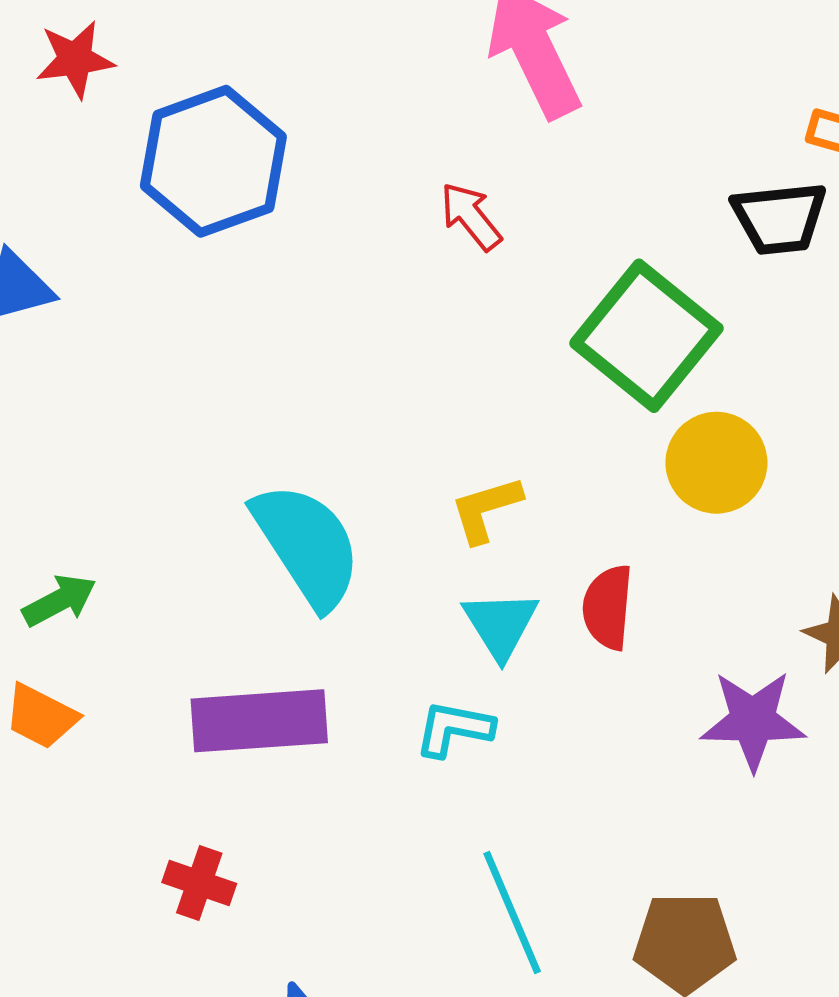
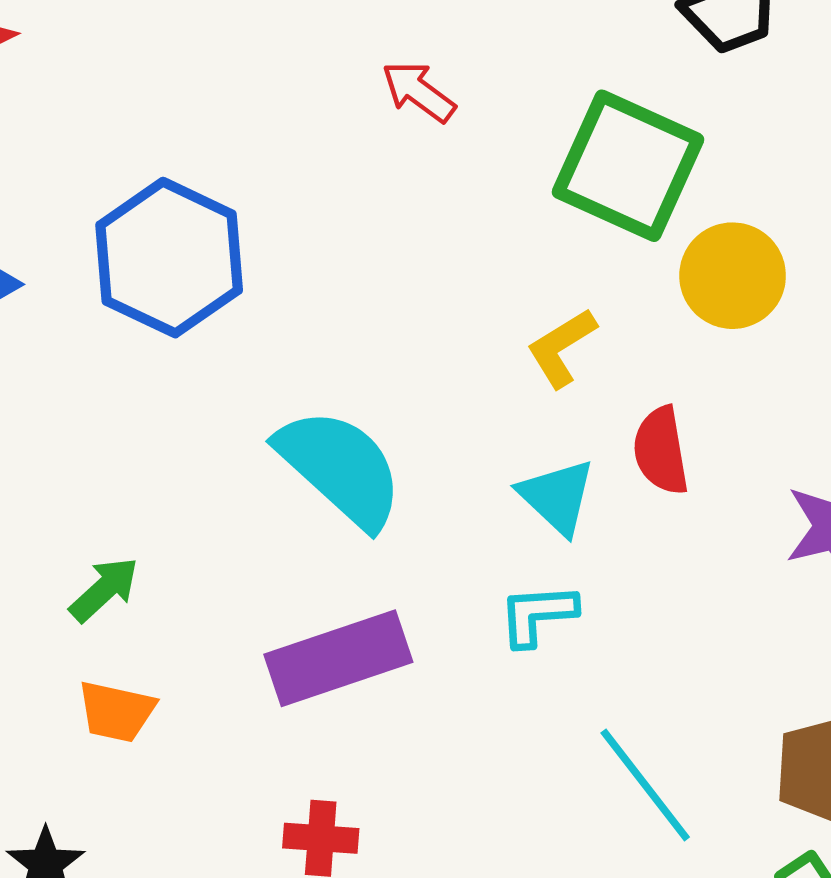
blue hexagon: (213, 161) -> (169, 258), moved
yellow L-shape: (486, 509) -> (561, 348), moved

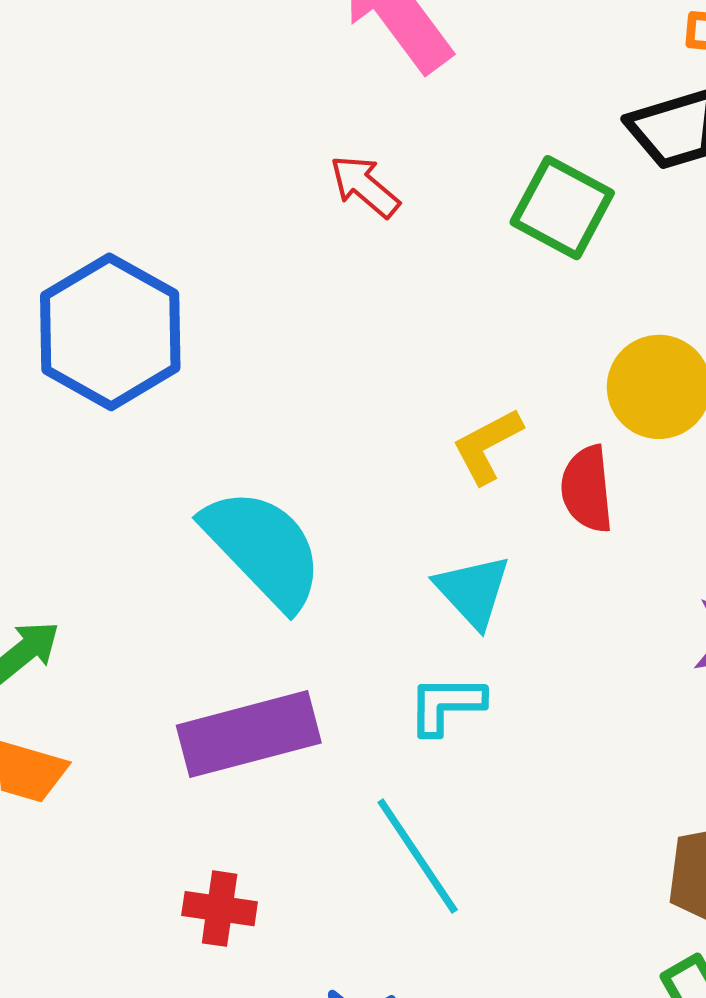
green square: (628, 166) -> (562, 208), moved, size x0.7
red semicircle: (661, 451) -> (587, 489), moved
cyan line: (645, 785) -> (418, 856), moved

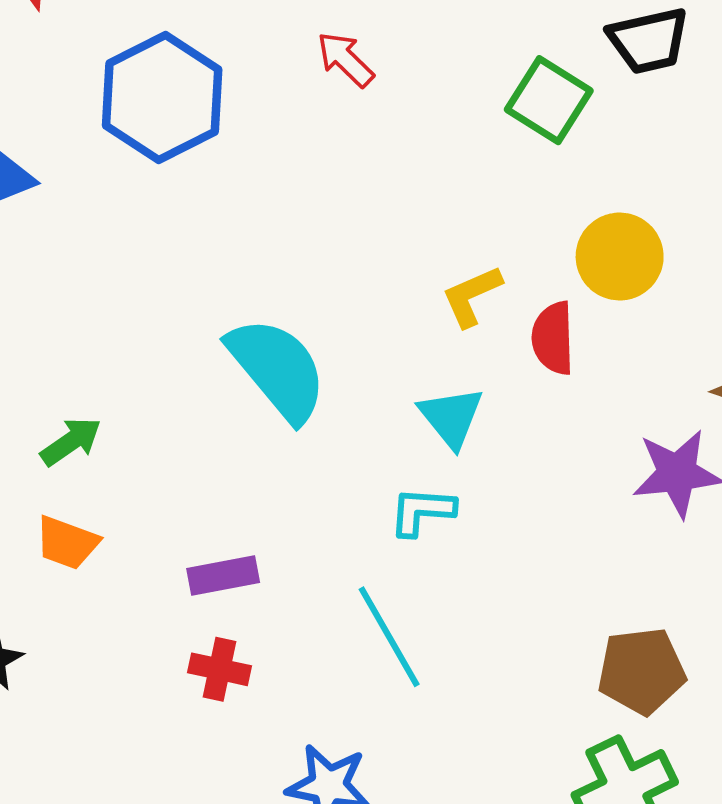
red arrow: (365, 186) -> (345, 59), moved
blue hexagon: (110, 332) -> (162, 97), moved
purple rectangle: (249, 734) -> (223, 576), moved, size x0.6

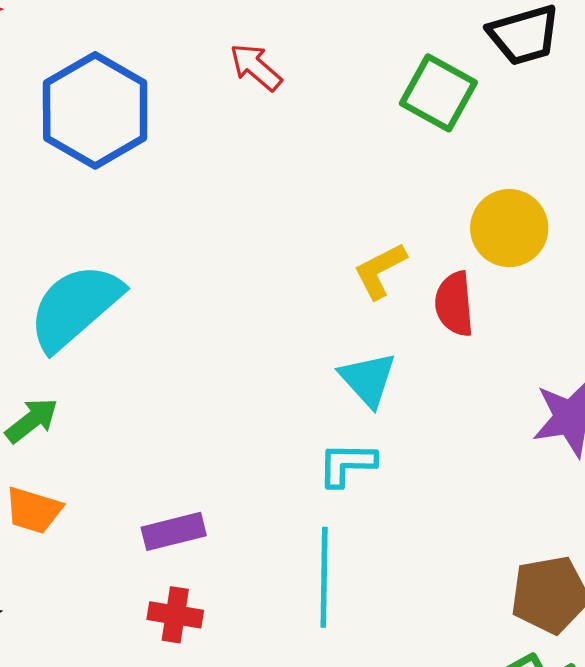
cyan semicircle: (277, 369) -> (75, 307), moved, turned -88
cyan line: (389, 637) -> (324, 577), turned 34

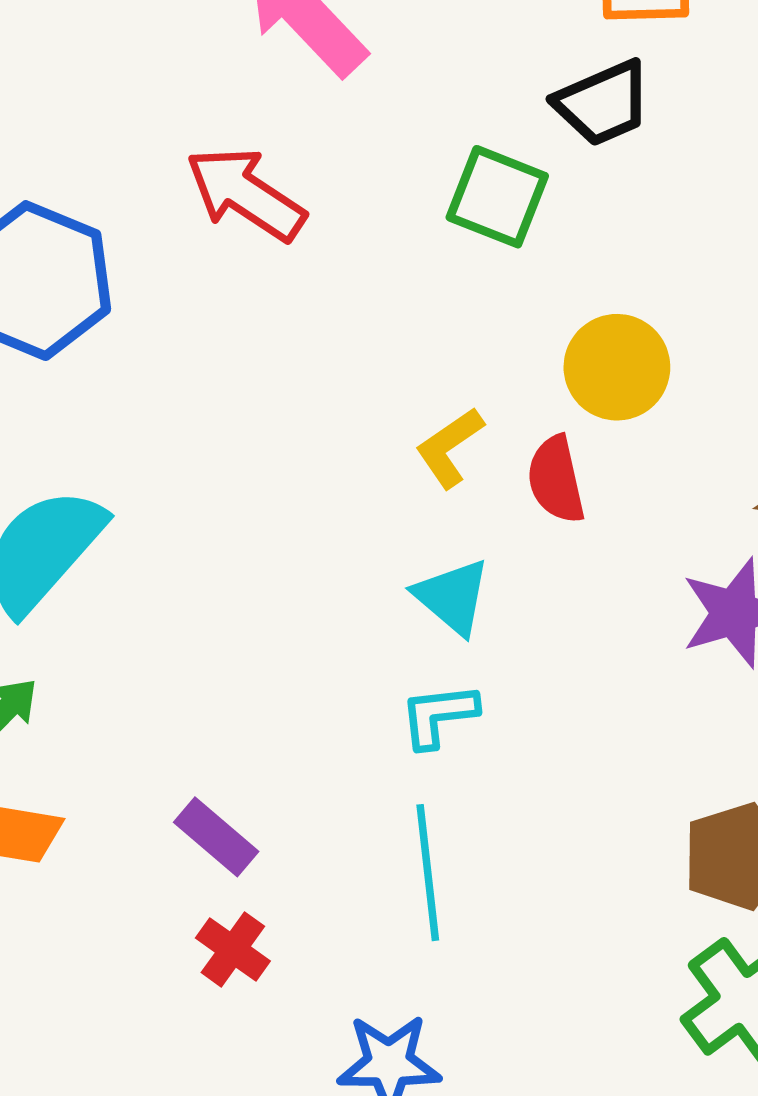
red arrow: (256, 67) -> (246, 194), size x1.6
purple rectangle: (174, 531) -> (216, 837), turned 62
red cross: (175, 615) -> (233, 949), turned 34

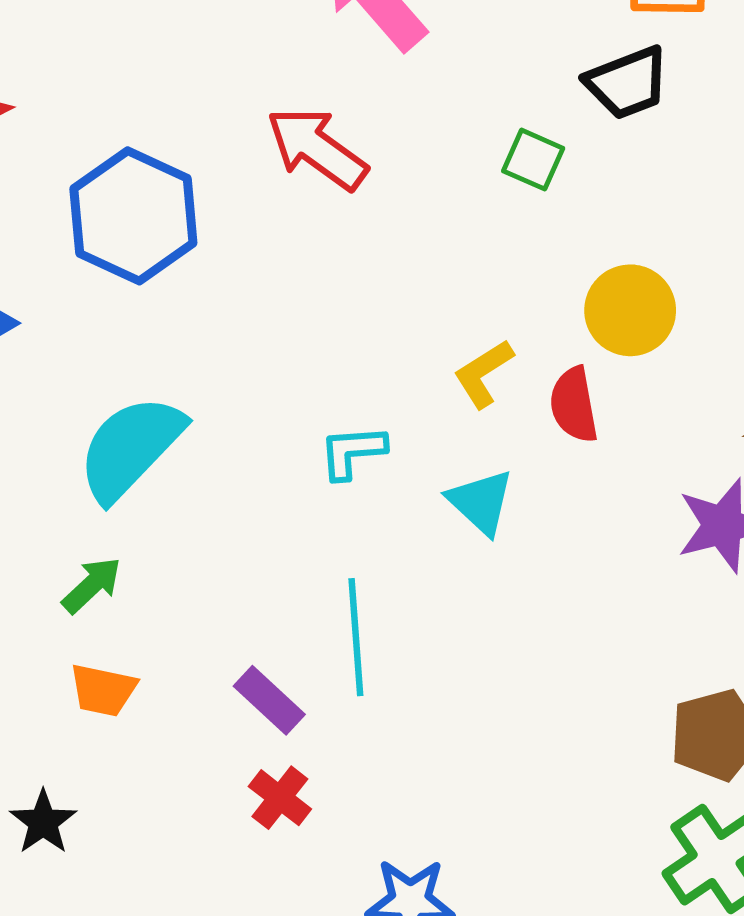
green square: (497, 197) -> (533, 160), size x0.7
cyan L-shape: (439, 715) -> (352, 452), moved
cyan line: (428, 873) -> (356, 637), moved

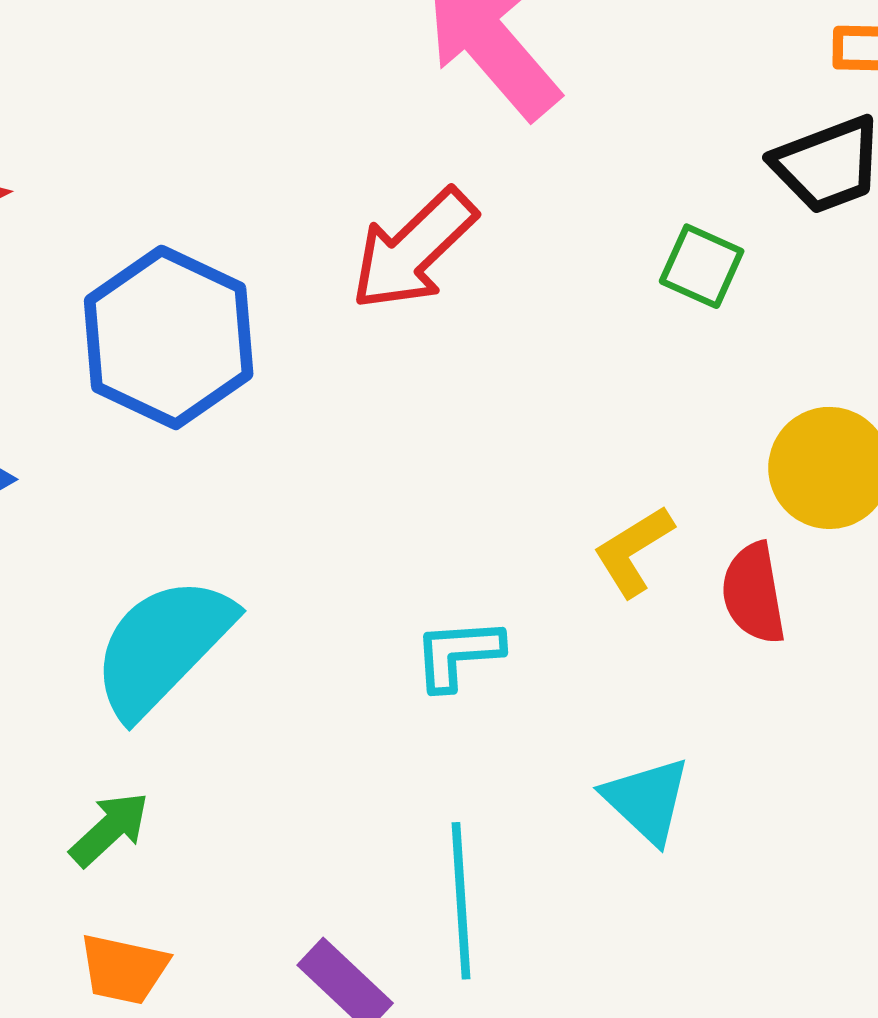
red arrow: (317, 148) -> (414, 249), turned -80
cyan triangle: (481, 502) -> (647, 800), moved

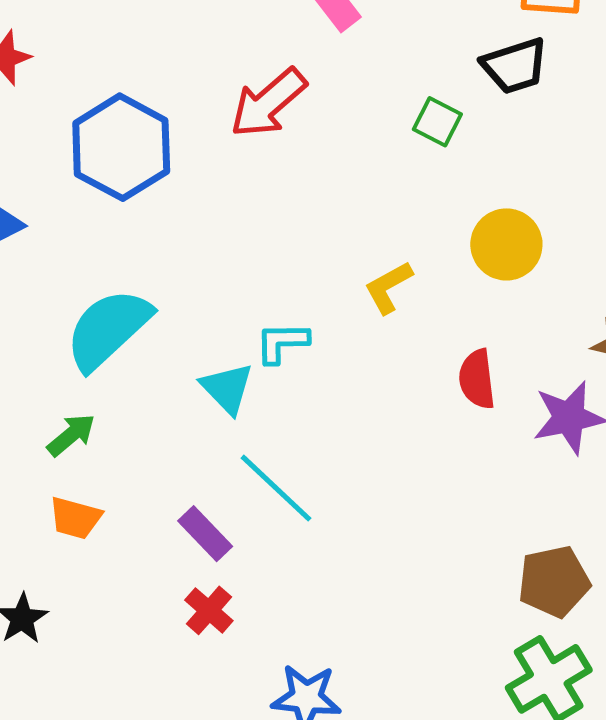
red semicircle: (754, 593) -> (477, 379), moved
cyan triangle: (647, 800) -> (227, 388), moved
cyan line: (461, 901) -> (276, 488), turned -46

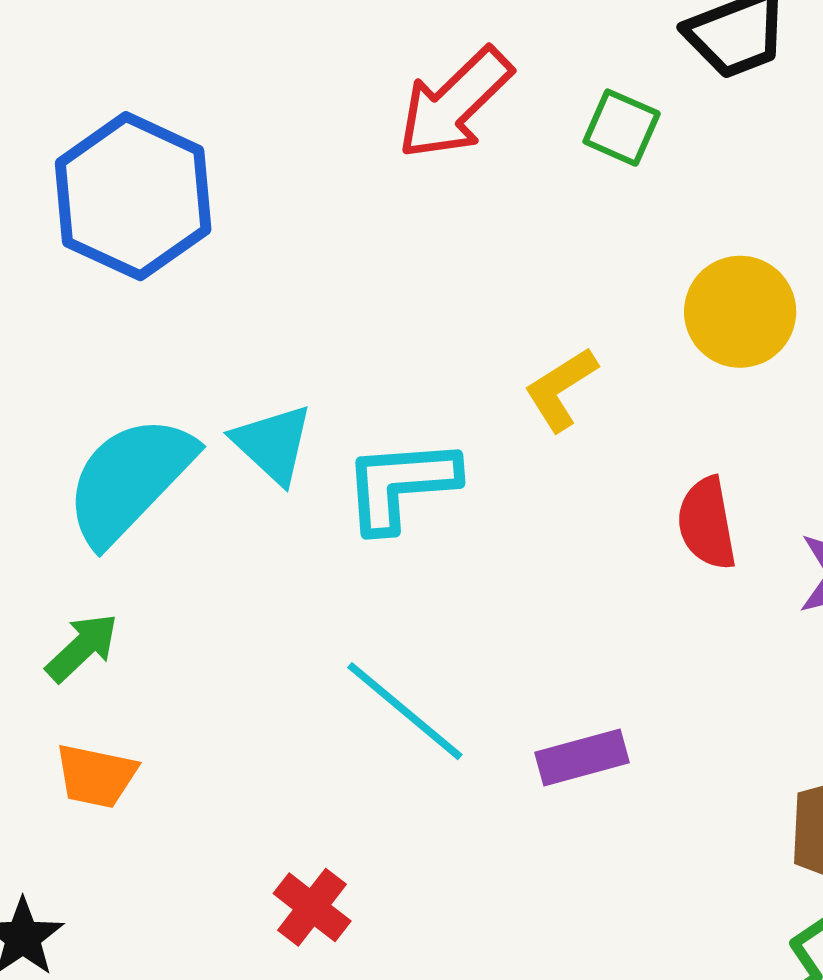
red arrow: (268, 103) -> (455, 103), moved
cyan L-shape: (282, 343) -> (401, 485), size x1.4
cyan triangle: (227, 388) -> (273, 444), moved
purple rectangle: (205, 534) -> (582, 757), moved, turned -58

